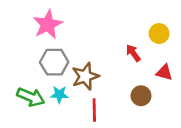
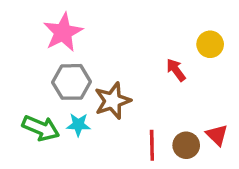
red triangle: (164, 72) -> (217, 135), moved, turned 30
brown circle: (141, 96) -> (186, 145), moved
red line: (94, 110) -> (152, 145), moved

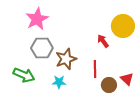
yellow circle: (210, 44) -> (123, 26), size x1.5
cyan star: (78, 125) -> (59, 82), moved
red line: (152, 145) -> (95, 69), moved

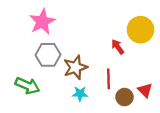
cyan star: (59, 82) -> (80, 94), moved

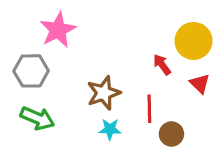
gray hexagon: (48, 55) -> (31, 71), moved
red triangle: (145, 90) -> (200, 84), moved

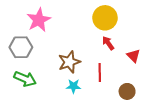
yellow circle: (194, 41) -> (105, 18), moved
brown circle: (171, 134) -> (127, 91), moved

